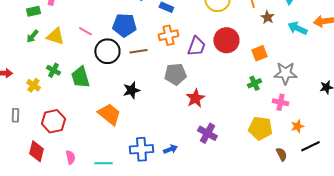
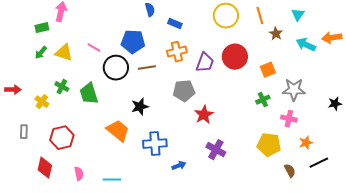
blue cross: (141, 149) -> (155, 144), moved

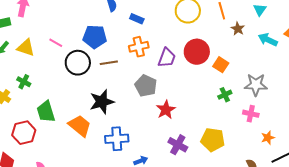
orange square: (268, 70) -> (221, 65), moved, turned -35
gray pentagon: (184, 91) -> (146, 86), turned 30
green trapezoid: (89, 94) -> (46, 112), moved
black star: (140, 107) -> (102, 102), size x1.4
yellow pentagon: (269, 145) -> (213, 140), moved

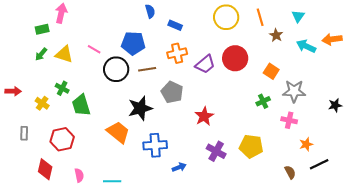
purple trapezoid: (167, 58) -> (205, 64), turned 30
orange square: (221, 65) -> (271, 71), moved
gray pentagon: (146, 86) -> (172, 92), moved
green trapezoid: (46, 112) -> (81, 105), moved

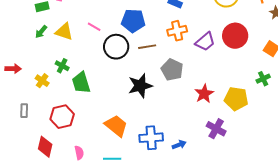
orange trapezoid: (118, 132) -> (116, 126), moved
blue cross: (155, 145) -> (151, 138), moved
yellow pentagon: (251, 146) -> (236, 99), moved

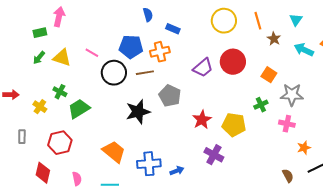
orange cross: (177, 31) -> (160, 52), moved
green trapezoid: (81, 83) -> (79, 109), turned 75

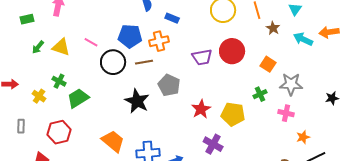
green rectangle: (40, 33) -> (27, 19), moved
purple trapezoid: (203, 68) -> (202, 57), turned 30
black star: (138, 112) -> (137, 101), turned -30

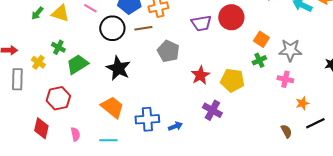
orange square: (268, 64) -> (261, 39), moved
black star: (137, 101) -> (118, 68), moved
gray rectangle: (21, 126) -> (17, 79), moved, size x1.5

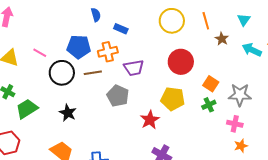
purple trapezoid: (201, 23) -> (134, 68), moved
black star: (118, 68) -> (68, 113), size x0.7
yellow pentagon: (232, 80) -> (173, 99), moved
orange star: (302, 103) -> (241, 146), moved

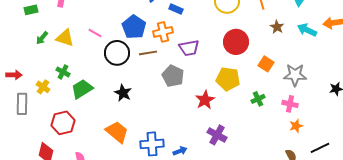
brown star: (222, 39) -> (277, 27), moved
blue pentagon: (79, 47) -> (134, 27), turned 30
green cross: (209, 105) -> (258, 99), moved

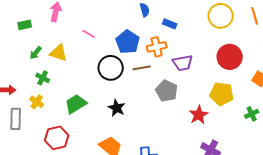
pink line: (95, 33) -> (89, 34), moved
green cross: (63, 72) -> (43, 78), moved

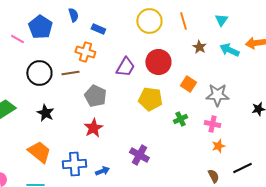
blue pentagon: (128, 42) -> (40, 27), moved
orange cross: (157, 47) -> (85, 52), turned 30
purple trapezoid: (183, 63) -> (125, 67), moved, turned -50
red star: (199, 115) -> (93, 128), moved

